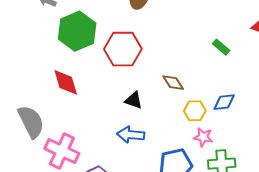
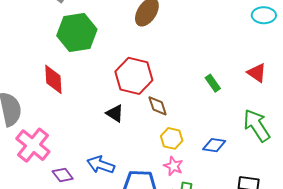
red hexagon: (123, 49) -> (134, 76), moved
blue diamond: (224, 102) -> (214, 145), moved
blue arrow: (131, 135) -> (101, 165), moved

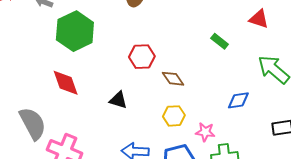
red hexagon: (134, 76) -> (142, 57), size x0.7
black triangle: (115, 113) -> (118, 100), moved
yellow hexagon: (172, 138) -> (174, 116), moved

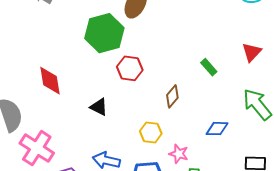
red triangle: (259, 19) -> (252, 52), turned 45
green hexagon: (75, 31) -> (104, 33), moved
brown diamond: (173, 79) -> (172, 96), moved, turned 65

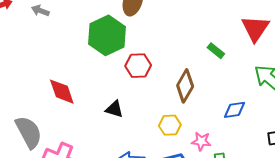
red triangle: (252, 52) -> (255, 29), size x1.4
brown diamond: (172, 96) -> (185, 86), size x1.4

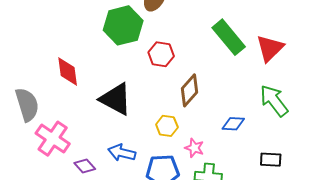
green rectangle: (216, 51) -> (229, 37), moved, size x2.0
red hexagon: (138, 66) -> (161, 54), moved
black triangle: (114, 109) -> (116, 99), size x1.8

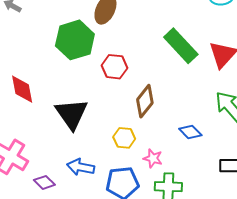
black triangle: (116, 99) -> (72, 114), turned 30
blue diamond: (233, 124) -> (190, 132), turned 45

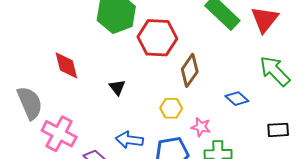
red hexagon: (114, 67) -> (157, 38), size x1.5
black triangle: (72, 114) -> (117, 87), size x0.5

